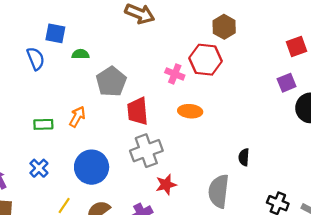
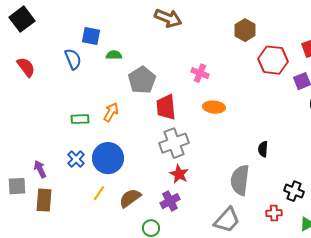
red hexagon: (205, 60) -> (273, 60), moved
blue circle: (92, 167) -> (108, 158), moved
red star: (166, 185) -> (179, 174), moved, turned -30

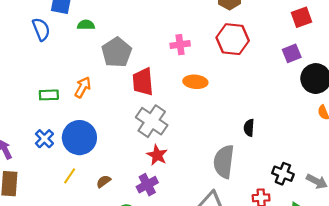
red hexagon: (273, 60) -> (233, 39), moved
pink cross: (200, 73) -> (180, 45), turned -30
gray cross: (174, 143) -> (152, 121), turned -36
brown semicircle: (130, 198) -> (104, 181), size x0.6

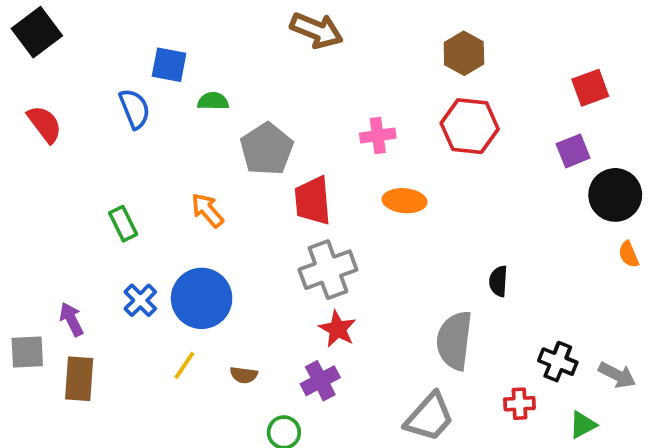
orange arrow: (83, 87) -> (207, 210), turned -70
green rectangle: (49, 95) -> (123, 224), moved, turned 66
gray cross: (152, 121) -> (328, 270), turned 36
brown semicircle: (104, 181) -> (244, 375), turned -136

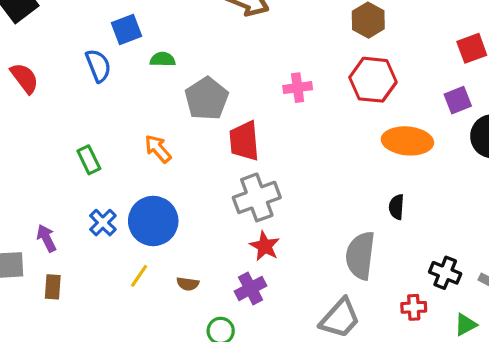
blue square: (169, 65) -> (127, 30), turned -32
orange ellipse: (405, 201) -> (407, 141), moved, size x1.4
brown rectangle: (79, 379) -> (53, 287), size x0.7

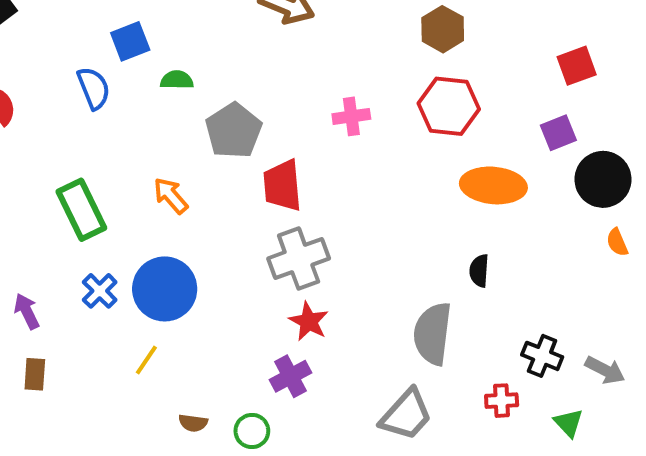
green rectangle: (89, 160) -> (81, 210), size x1.6
brown semicircle: (188, 284) -> (193, 423), moved
green triangle: (466, 325) -> (568, 423), turned -45

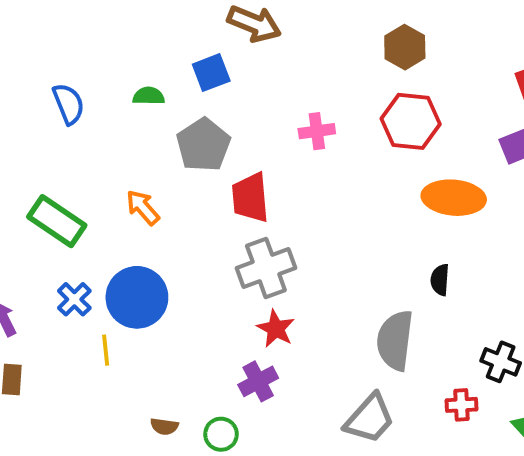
blue square: (130, 41) -> (211, 73), moved
green rectangle: (81, 210) -> (57, 221), turned -30
yellow line: (146, 360) -> (106, 350), moved, turned -40

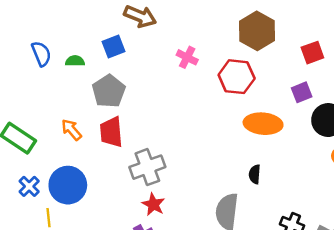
brown hexagon: (405, 47) -> (257, 31), moved, size x1.4
blue semicircle: (68, 104) -> (41, 54), moved
pink cross: (317, 131) -> (187, 57), moved, turned 35
red trapezoid: (250, 198) -> (111, 132), moved

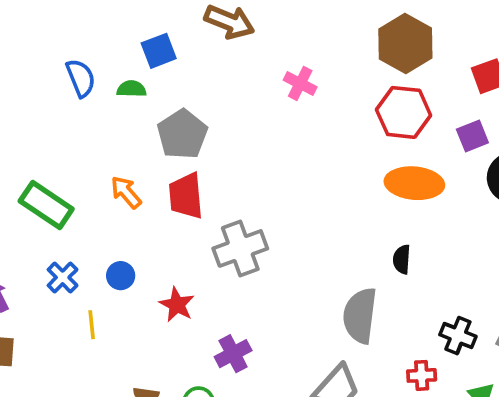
blue square: (114, 47) -> (159, 51), moved
red hexagon: (237, 77) -> (404, 112), moved
blue circle: (68, 185) -> (121, 276), size x0.5
red star: (153, 204) -> (177, 305), moved

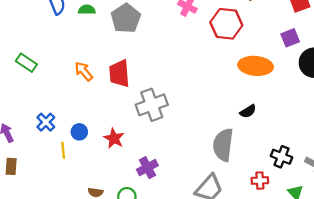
red hexagon: (404, 112) -> (226, 24), moved
gray pentagon: (182, 134) -> (126, 18), moved
green rectangle: (46, 205) -> (26, 63), moved, size x0.7
black semicircle: (402, 259) -> (248, 111), turned -126
blue circle: (121, 276) -> (79, 132), moved

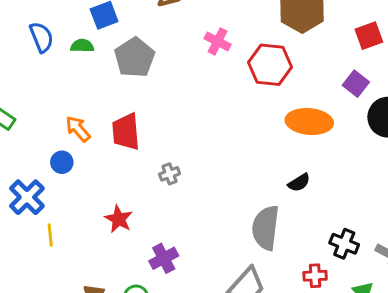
purple square: (290, 38) -> (356, 84), turned -30
gray cross: (152, 105) -> (170, 174), size x0.5
blue cross: (46, 122) -> (27, 197), size x1.4
blue circle: (79, 132) -> (62, 162), moved

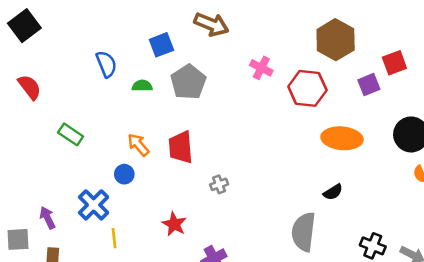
green semicircle: (82, 46) -> (142, 86), moved
purple square: (356, 84) -> (369, 85), moved, turned 30

